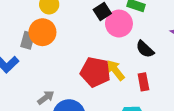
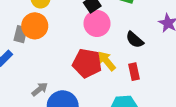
pink circle: (119, 24) -> (97, 24), moved

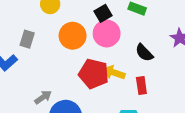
orange circle: (35, 26) -> (73, 36), moved
yellow arrow: (107, 61) -> (114, 73), turned -35

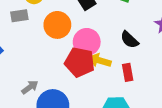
pink circle: (107, 33) -> (87, 42), moved
gray rectangle: (27, 39) -> (19, 16), moved, turned 66

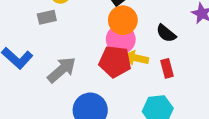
orange circle: (57, 25) -> (123, 20), moved
gray arrow: (30, 87) -> (62, 70), moved, size x1.6

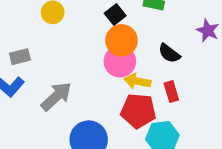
gray rectangle: (47, 17) -> (20, 57), moved
red pentagon: (115, 62) -> (138, 111), moved

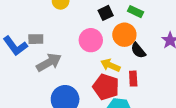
orange circle: (122, 40) -> (124, 35), moved
gray rectangle: (20, 57) -> (36, 39), moved
pink circle: (120, 61) -> (91, 40), moved

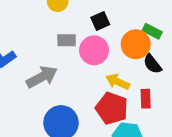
green rectangle: (136, 12) -> (152, 31), moved
black square: (106, 13) -> (100, 21), moved
gray rectangle: (36, 39) -> (67, 40), moved

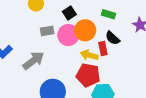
orange circle: (136, 44) -> (85, 30), moved
red rectangle: (146, 99) -> (103, 49), moved

